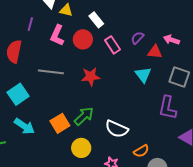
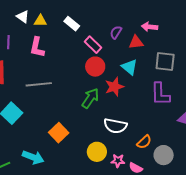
red circle: (83, 39) -> (95, 67), moved
red star: (91, 77) -> (114, 87), moved
green arrow: (84, 116) -> (90, 98), moved
cyan arrow: (24, 126) -> (33, 157), moved
yellow circle: (81, 148) -> (97, 152), moved

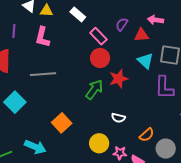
cyan triangle: (129, 67) -> (145, 61), moved
white semicircle: (115, 126) -> (118, 118), size x0.6

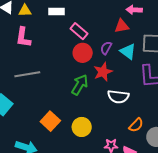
white rectangle: (78, 14) -> (56, 12), turned -35
purple semicircle: (122, 24) -> (106, 48), moved
white semicircle: (118, 118) -> (118, 97), moved, size x1.5
yellow circle: (99, 143) -> (82, 127), moved

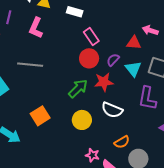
yellow circle: (82, 127) -> (82, 120), moved

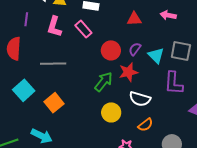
pink rectangle: (91, 37) -> (83, 29), moved
red triangle: (134, 43) -> (134, 19), moved
orange square: (40, 116) -> (54, 103), moved
orange semicircle: (122, 142) -> (145, 125), moved

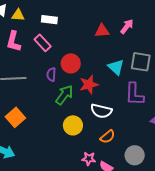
pink arrow: (168, 15) -> (127, 26), turned 119
red triangle: (134, 19) -> (102, 31), moved
purple semicircle: (135, 49) -> (51, 75), moved, turned -32

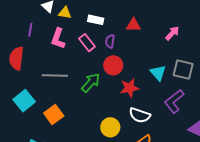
red triangle: (102, 31) -> (134, 25), moved
purple semicircle: (51, 75) -> (110, 41), moved
purple L-shape: (134, 94) -> (174, 101), turned 45
green arrow: (64, 95) -> (91, 83), moved

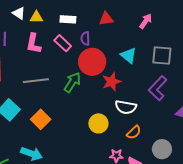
red circle: (113, 65) -> (92, 62), size x1.4
cyan triangle: (158, 73) -> (129, 55), moved

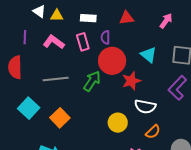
pink rectangle: (63, 43) -> (83, 42), turned 30
pink L-shape: (34, 44) -> (54, 42), turned 115

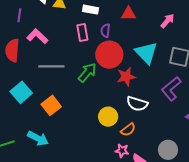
purple line: (25, 37) -> (19, 15), moved
pink L-shape: (54, 42) -> (37, 36), moved
cyan triangle: (149, 55) -> (146, 53), size x1.4
orange semicircle: (153, 132) -> (128, 130), moved

